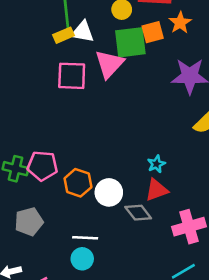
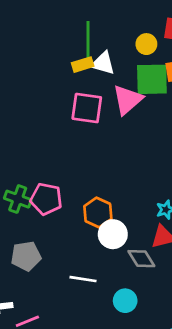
orange hexagon: (78, 183) -> (98, 212), moved
cyan circle: (82, 259) -> (125, 301), moved

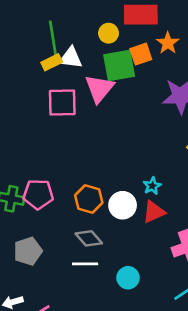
white circle: (113, 234) -> (123, 205), moved
gray diamond: (141, 259) -> (89, 238), moved

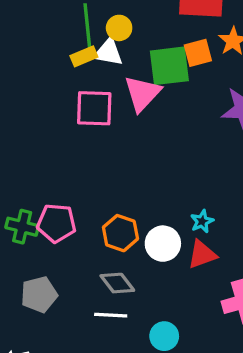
yellow circle: (108, 33) -> (119, 28), moved

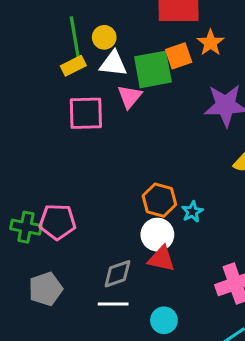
white triangle: (108, 52) -> (113, 64), moved
pink triangle: (142, 93) -> (130, 97), size x0.7
orange hexagon: (120, 233) -> (159, 200), moved
red triangle: (202, 254) -> (161, 259), moved, turned 36
gray diamond: (117, 283) -> (117, 274), turned -68

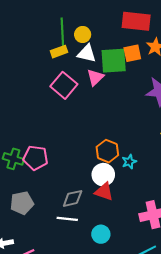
pink square: (86, 113) -> (64, 85), turned 35

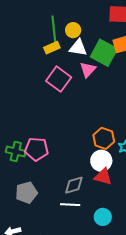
green square: (114, 61) -> (104, 53), turned 36

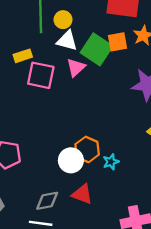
yellow rectangle: (52, 48) -> (23, 56), moved
pink square: (59, 79) -> (41, 75), turned -30
white circle: (101, 161) -> (71, 160), moved

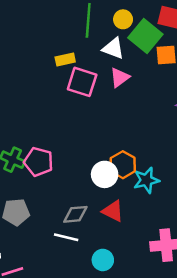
yellow circle: (63, 20) -> (123, 19), moved
green square: (97, 49) -> (145, 36), moved
cyan star: (111, 162) -> (146, 180), size x1.5

